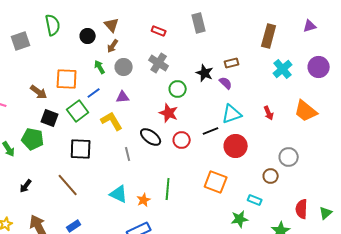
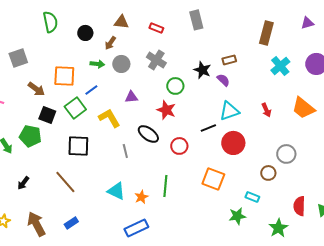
brown triangle: (112, 25) -> (121, 22), moved, turned -42
gray square: (21, 41) -> (18, 58), moved
green arrow: (100, 67) -> (97, 64), turned 128
purple triangle: (123, 97) -> (131, 97), moved
red circle: (182, 140) -> (179, 146), moved

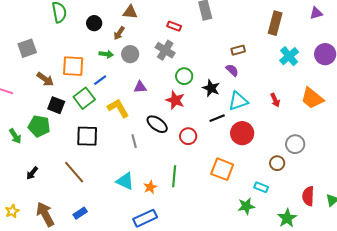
red rectangle: (156, 28) -> (174, 26), moved
black star: (202, 70) -> (211, 88), moved

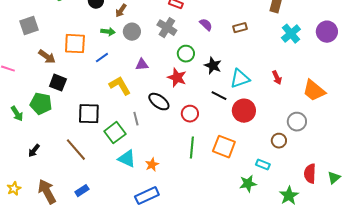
purple semicircle: (232, 70) -> (206, 25), moved
green square: (84, 98) -> (115, 133), moved
orange trapezoid: (312, 98) -> (314, 91), moved
black line: (217, 118) -> (219, 96), turned 49
green line: (174, 176) -> (192, 148), moved

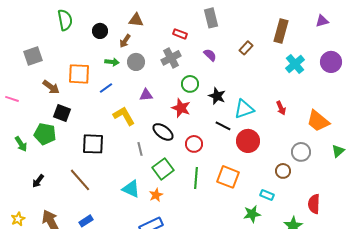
gray cross: (167, 28) -> (171, 58), turned 30
brown rectangle: (240, 28) -> (246, 48), moved, turned -32
green square: (115, 133) -> (163, 169), moved
green triangle: (334, 178) -> (338, 151), moved

